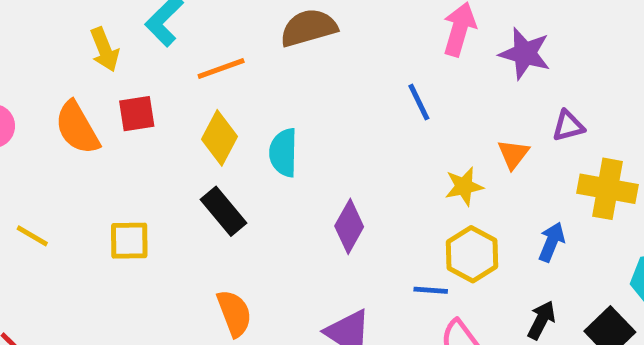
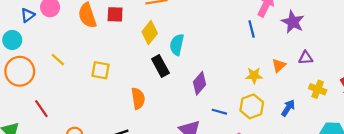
blue line: (419, 102) -> (252, 29), moved
yellow cross: (608, 189) -> (318, 89), size x0.7
black rectangle: (223, 211) -> (160, 66), moved
blue line: (431, 290) -> (219, 112), moved
orange semicircle: (234, 313) -> (138, 98), moved

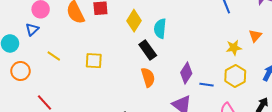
blue triangle: (28, 15) -> (32, 29), moved
orange circle: (20, 71) -> (20, 71), size x0.7
purple diamond: (200, 83) -> (186, 73), moved
orange semicircle: (138, 98) -> (148, 77), moved

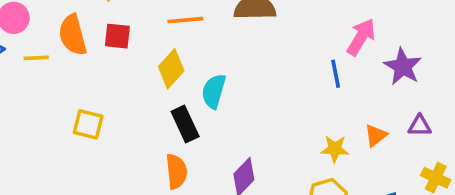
yellow line: (54, 56) -> (36, 58), moved, turned -48

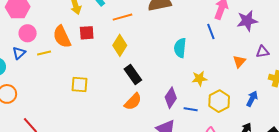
purple star: (403, 67) -> (247, 21), turned -30
cyan semicircle: (214, 91) -> (180, 48), moved
yellow star: (335, 149) -> (199, 79), moved
orange semicircle: (176, 171) -> (133, 102), turned 60

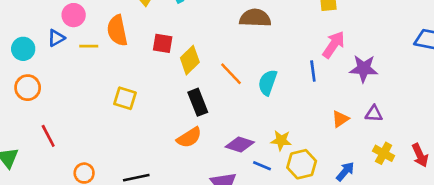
orange line: (123, 17) -> (231, 74), moved, turned 48
red square: (87, 33) -> (163, 43), moved
yellow star: (199, 79) -> (281, 140), moved
purple diamond: (171, 98) -> (240, 144), turned 60

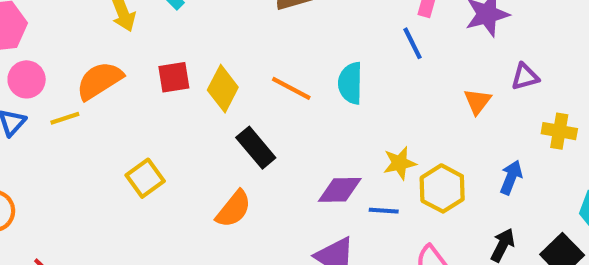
orange semicircle: (117, 30) -> (100, 81), turned 88
yellow square: (125, 98) -> (145, 178), turned -35
orange semicircle: (189, 137) -> (234, 209), moved

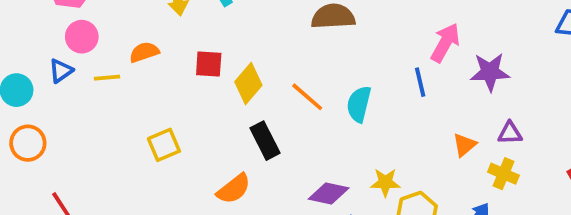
orange semicircle: (100, 81) -> (144, 52), size x0.7
yellow cross: (559, 131) -> (503, 174), moved

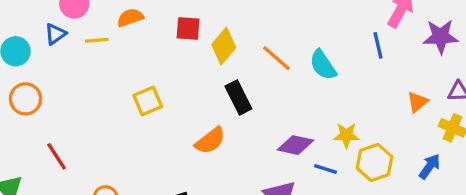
cyan semicircle: (359, 104) -> (323, 65), turned -48

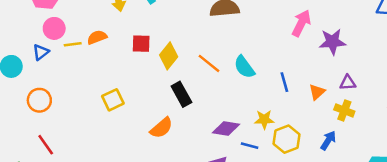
yellow line: (97, 40) -> (73, 44), moved
blue line: (378, 45) -> (284, 82), moved
orange circle: (26, 99) -> (39, 100), moved

